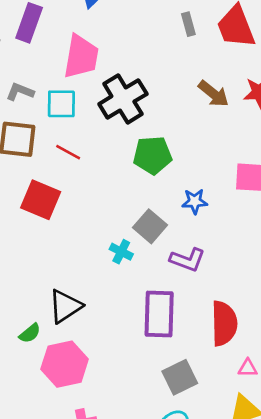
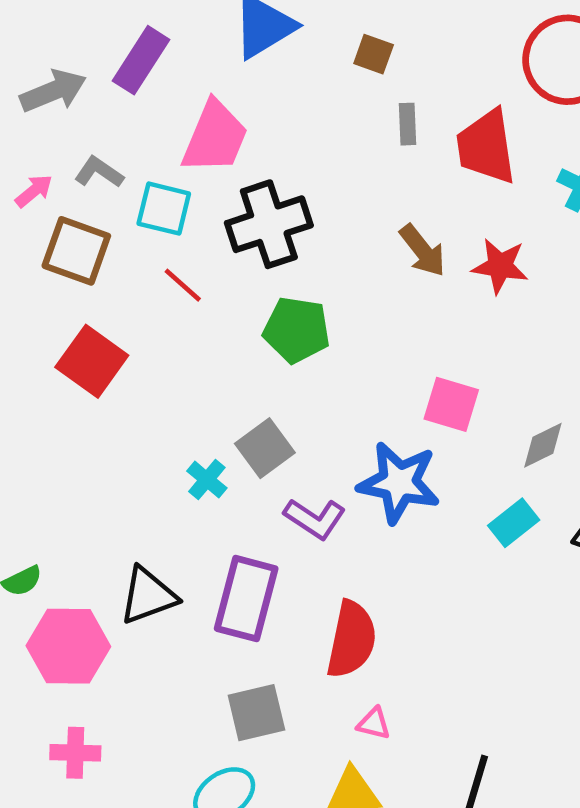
red line: (68, 152) -> (183, 285), moved
blue star: (195, 201) -> (399, 483), moved, size x1.8
black triangle: (65, 306) -> (148, 596), moved

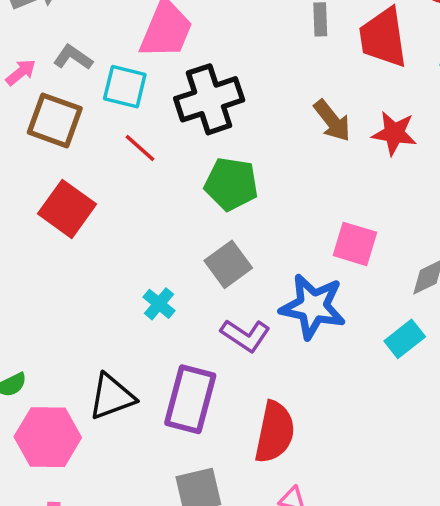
gray square: (265, 448) -> (228, 264), moved

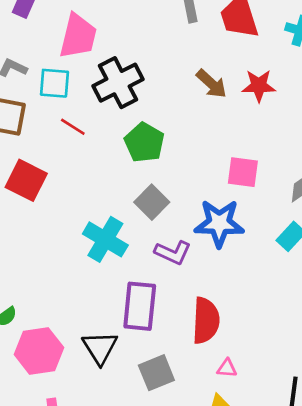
green pentagon: (231, 184) -> (144, 142), turned 30
cyan cross: (159, 304) -> (105, 239), size x1.8
black triangle: (112, 397) -> (100, 348), moved, turned -33

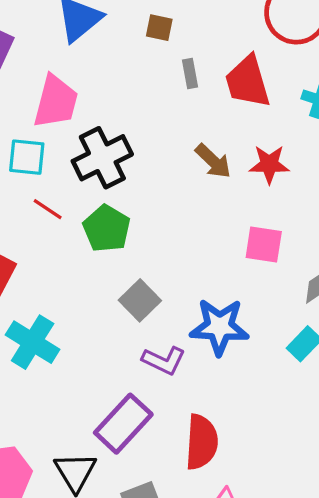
green pentagon: (144, 142) -> (107, 229), moved
pink square: (243, 172) -> (264, 245), moved
cyan cross: (105, 239) -> (33, 342), moved
purple rectangle: (140, 306) -> (123, 424), turned 36

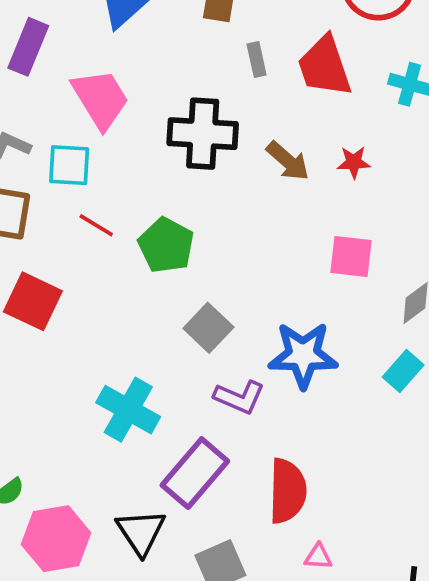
pink trapezoid: (56, 102) -> (100, 99), turned -44
black cross: (102, 158) -> (203, 134), moved, turned 32
red star: (269, 164) -> (354, 162), size x0.7
cyan cross: (33, 342) -> (128, 410), moved

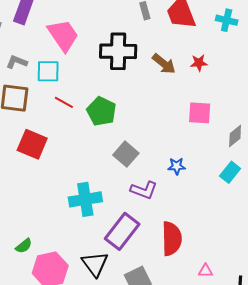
blue star: (303, 355) -> (177, 166), size x0.5
cyan cross: (128, 410) -> (85, 199), turned -36
pink triangle: (318, 557) -> (206, 271), moved

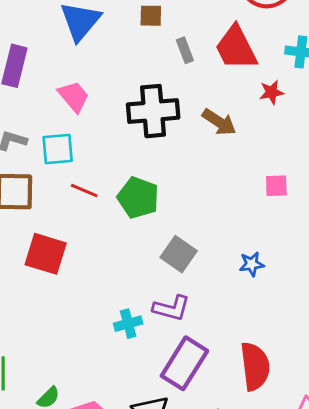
pink trapezoid: (63, 35) -> (74, 96), size x0.7
red star: (199, 63) -> (272, 92), moved
pink square: (200, 113) -> (276, 186), size x0.7
purple L-shape: (144, 190) -> (171, 308), moved
cyan cross: (85, 199) -> (128, 324), size x0.6

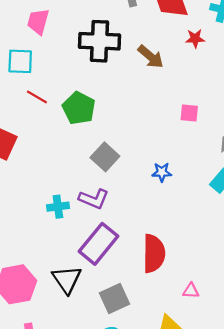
pink trapezoid: (74, 96) -> (38, 21), turned -132

